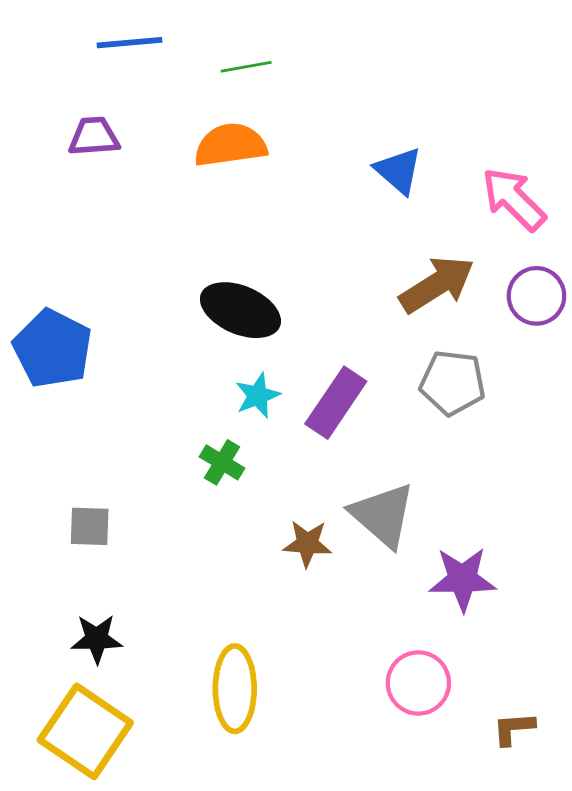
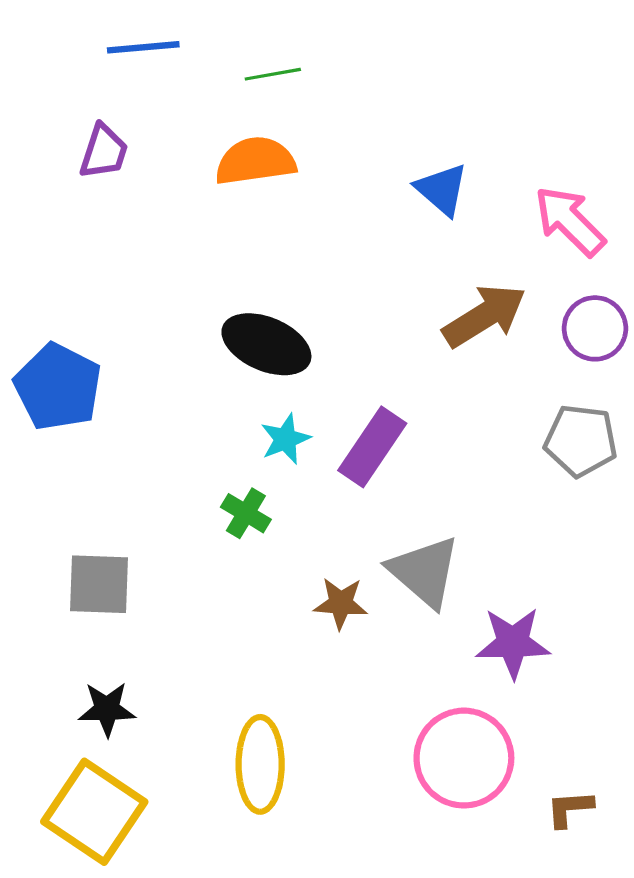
purple trapezoid: (94, 136) -> (104, 152), turned 112
gray pentagon: (453, 383) -> (581, 441), moved
gray square: (90, 526) -> (99, 584), size x1.4
pink circle: (418, 683) -> (464, 758), size x1.4

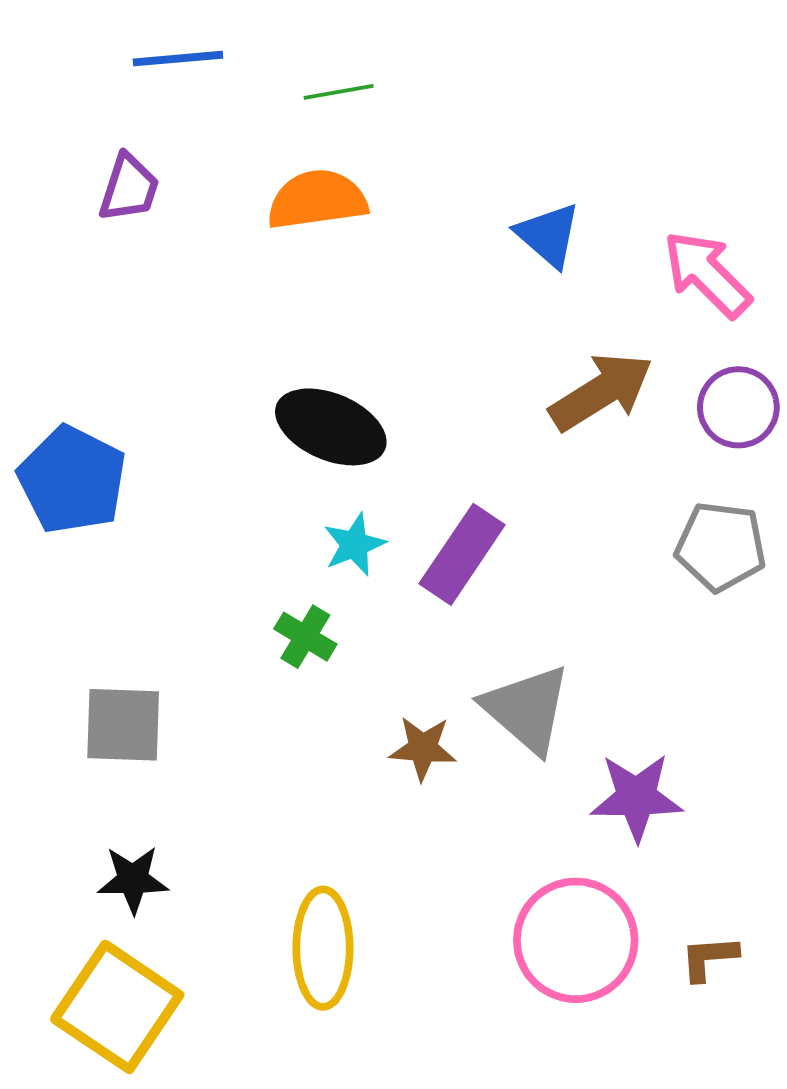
brown L-shape: (570, 809) -> (709, 958), moved

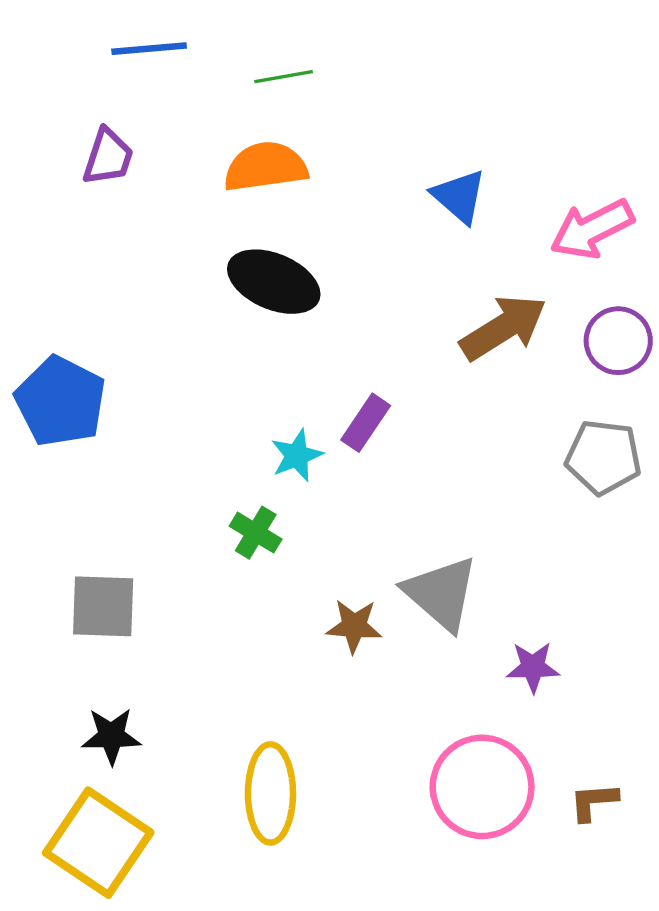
pink arrow: (707, 274) -> (592, 229), turned -72
black ellipse: (331, 427) -> (274, 282), moved
purple rectangle: (462, 554) -> (366, 423), moved, size x0.7
purple star: (636, 797) -> (533, 667), size x0.7

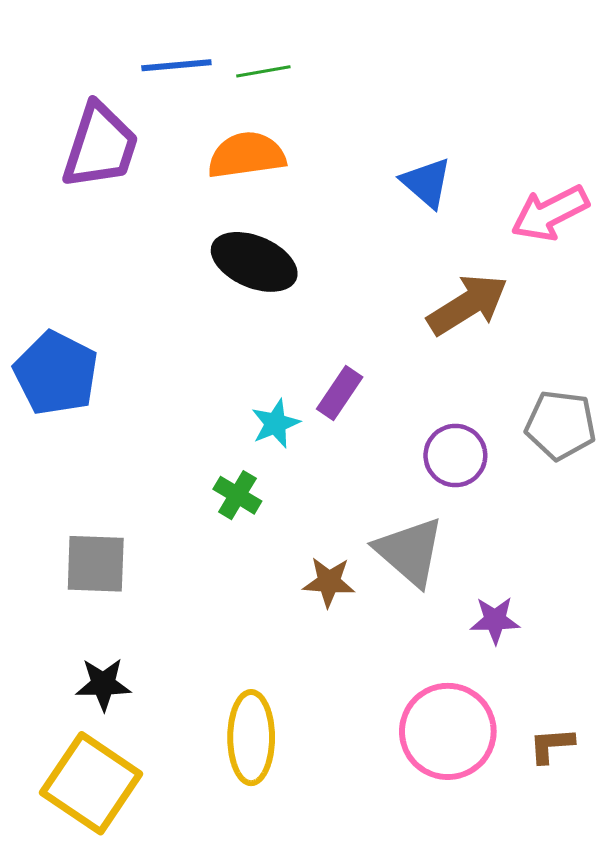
blue line: (149, 49) -> (176, 65), moved
purple trapezoid: (108, 157) -> (100, 146), size x1.6
purple circle: (618, 341) -> (455, 456), moved

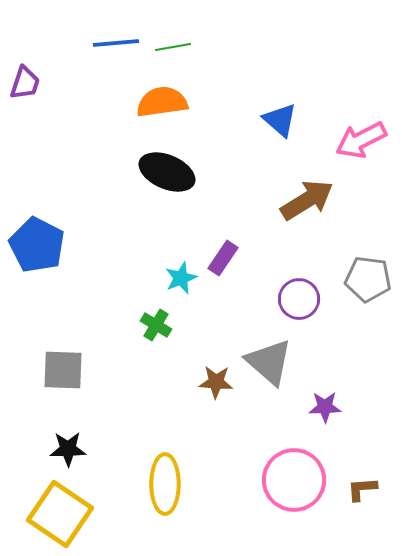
purple trapezoid: (100, 146) -> (25, 83), moved, size x0.6

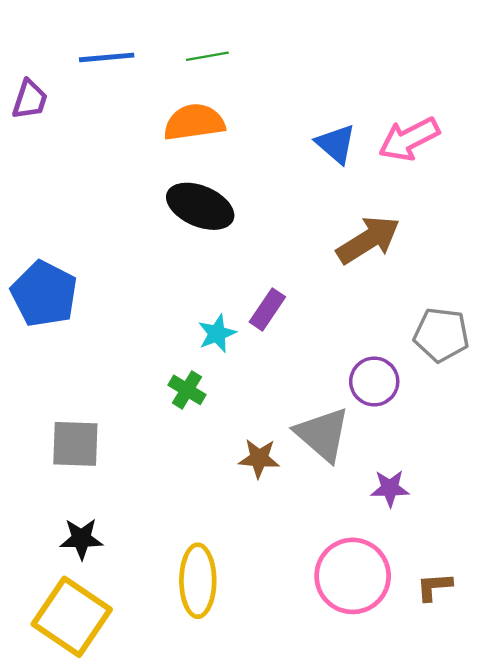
blue line: (116, 43) -> (107, 57), moved
pink arrow: (361, 140) -> (409, 139), moved
purple circle: (299, 299) -> (374, 382), moved

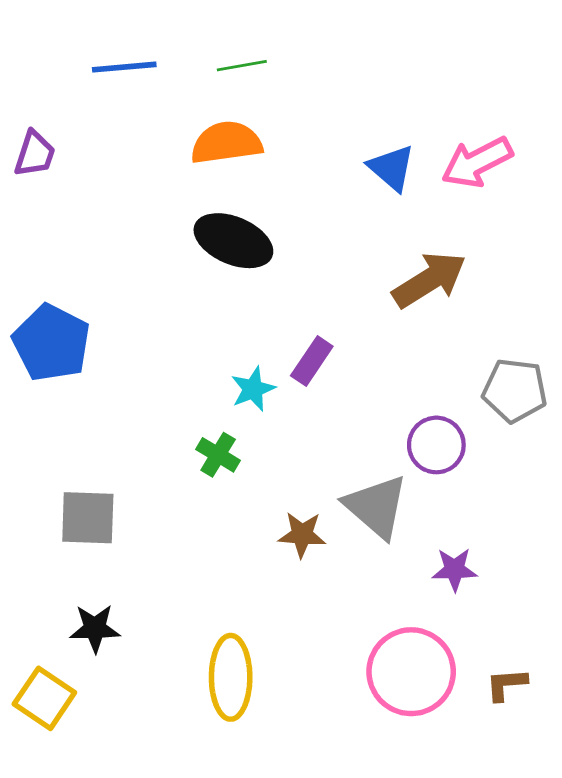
purple trapezoid: (30, 99) -> (35, 154), moved
yellow square: (72, 617) -> (44, 698), moved, size x0.7

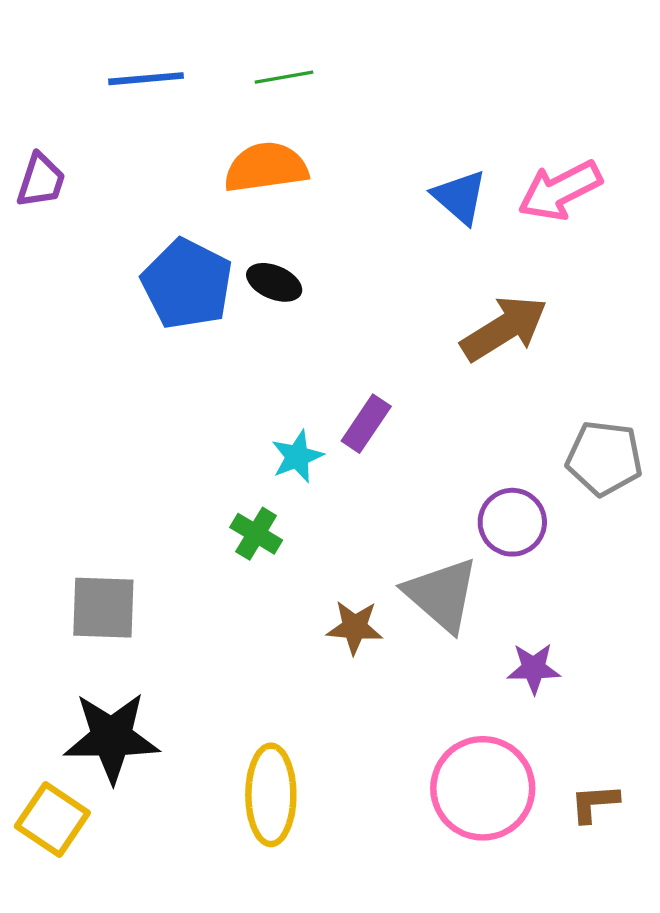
black ellipse: (233, 241) -> (274, 282), size x0.6
blue pentagon: (51, 343) -> (187, 284), moved
black star: (95, 628) -> (112, 737), size x1.6

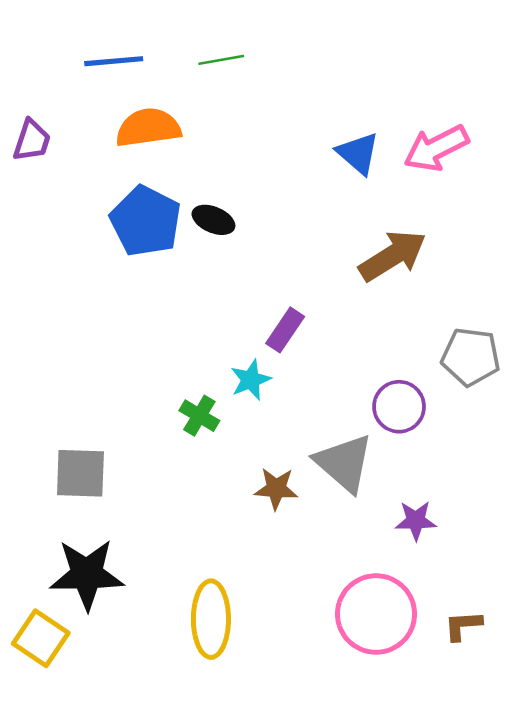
orange semicircle: (266, 167) -> (148, 128), moved
cyan star: (297, 456) -> (251, 380), moved

